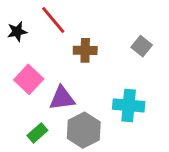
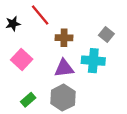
purple triangle: (62, 98) -> (64, 68), moved
cyan cross: (129, 105) -> (93, 61), moved

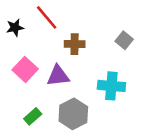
cyan cross: (93, 61) -> (111, 86), moved
purple triangle: (64, 68) -> (58, 76), moved

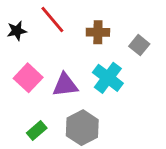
brown cross: (75, 44) -> (98, 32), moved
cyan cross: (111, 86) -> (108, 78), moved, turned 32

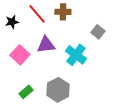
brown cross: (98, 32) -> (63, 12), moved
purple triangle: (65, 85) -> (46, 45), moved

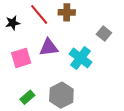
pink square: (20, 55) -> (21, 58), turned 30

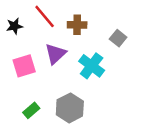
brown cross: (67, 12) -> (77, 25), moved
purple triangle: (49, 47) -> (55, 54), turned -36

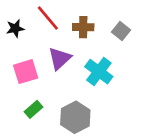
gray square: (118, 38) -> (121, 31), moved
green rectangle: (31, 110) -> (34, 109), moved

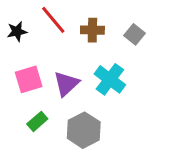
purple triangle: (60, 58) -> (66, 84), moved

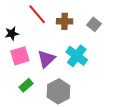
black star: (17, 31) -> (12, 34), moved

